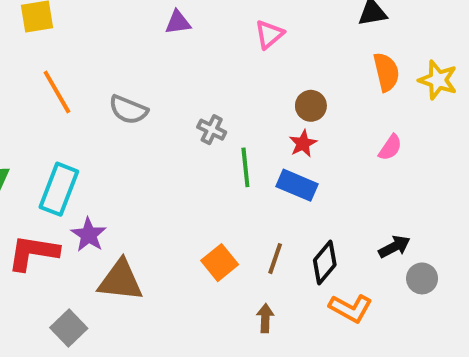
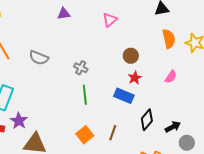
red star: (303, 143) -> (135, 78), moved
green line: (245, 167) -> (85, 95), moved
black diamond: (325, 263) -> (147, 120), moved

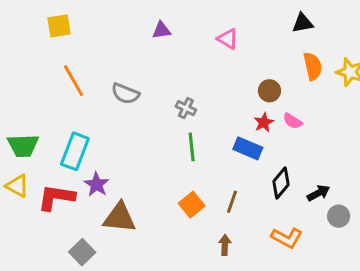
pink triangle: (110, 20) -> (228, 39), turned -49
brown circle: (131, 56) -> (269, 91), moved
pink semicircle: (171, 77) -> (293, 121), moved, turned 88

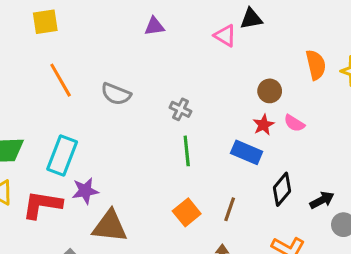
black triangle: (303, 23) -> (251, 19), moved
purple star: (97, 184) -> (85, 191), turned 30

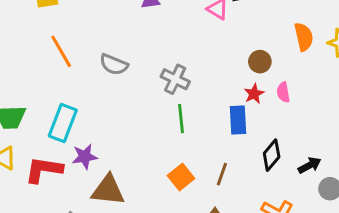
gray cross: (180, 109) -> (175, 79), size x1.4
pink semicircle: (294, 123) -> (283, 92), turned 48
blue rectangle: (247, 152) -> (238, 120), turned 64

